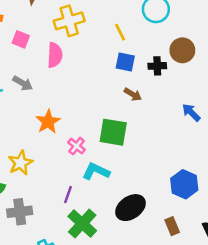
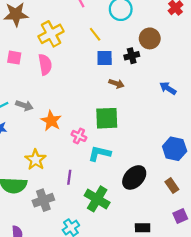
gray arrow: (23, 83) -> (24, 105), moved
purple line: (68, 195) -> (69, 177), moved

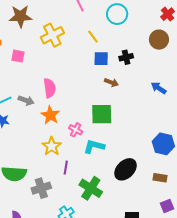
brown circle: (150, 38) -> (159, 40), moved
pink semicircle: (45, 65) -> (50, 88), moved
yellow star: (36, 160) -> (52, 146), moved
brown rectangle: (172, 186) -> (160, 178), turned -48

